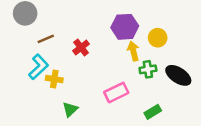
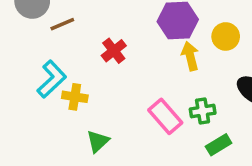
brown line: (46, 39) -> (62, 24), moved
green cross: (148, 69) -> (203, 111), moved
pink rectangle: (116, 92) -> (165, 116), turned 75

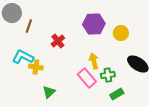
brown line: (62, 24) -> (29, 26), turned -48
yellow arrow: (190, 56) -> (94, 61), moved
cyan L-shape: (52, 79) -> (23, 57), turned -110

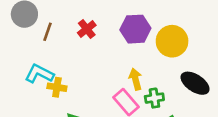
yellow circle: (121, 33) -> (172, 41), size x1.5
red cross: (58, 41) -> (87, 29), moved

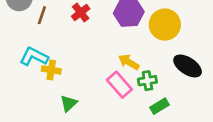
yellow arrow: (135, 79) -> (129, 62), turned -45

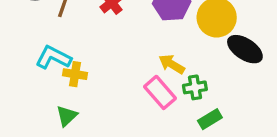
black ellipse: (188, 66) -> (245, 49), moved
green triangle: (69, 103) -> (67, 116), moved

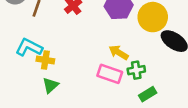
pink rectangle: (160, 92) -> (110, 74), turned -30
green triangle: (67, 116) -> (50, 85), moved

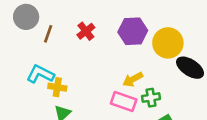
yellow arrow: (119, 52) -> (133, 79), turned -60

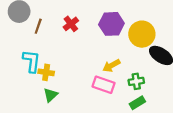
cyan L-shape: (40, 74) -> (31, 61), turned 70
green cross: (151, 98) -> (136, 81), moved

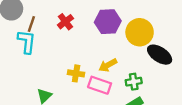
cyan L-shape: (31, 61) -> (27, 42), moved
yellow cross: (46, 72) -> (76, 73), moved

